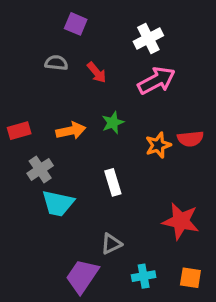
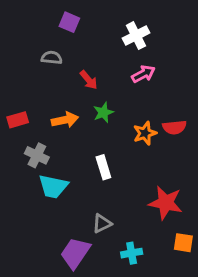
red arrow: (97, 72) -> (89, 80), moved
pink arrow: (156, 81) -> (143, 74), size x0.7
gray cross: (40, 169) -> (37, 155), turned -30
orange square: (190, 278) -> (183, 243), moved

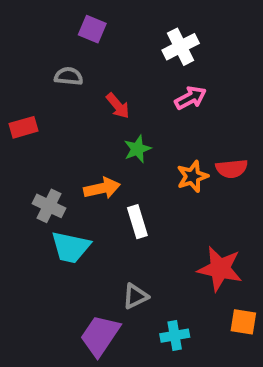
red rectangle: (18, 120) -> (23, 127), moved
orange arrow: (65, 120) -> (102, 188), moved

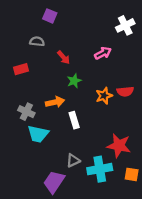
white cross: (181, 47) -> (125, 25), moved
red rectangle: (23, 127) -> (21, 69), moved
cyan cross: (175, 336) -> (100, 169), moved, size x1.6

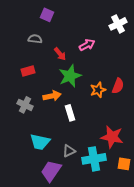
pink arrow: (103, 53) -> (87, 45), moved
red rectangle: (21, 69) -> (28, 71), moved
green star: (74, 81) -> (70, 76), size x1.6
red semicircle: (125, 91) -> (118, 86), turned -63
cyan trapezoid: (38, 134) -> (40, 142), moved

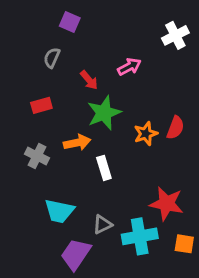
gray semicircle: (35, 39) -> (52, 58), turned -72

